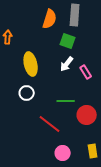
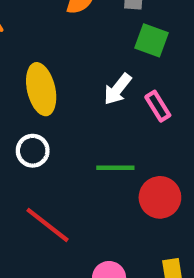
green square: (68, 41) -> (151, 40), moved
red line: (50, 124) -> (48, 225), moved

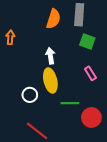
yellow ellipse: (41, 89) -> (50, 80), moved
white arrow: (118, 89) -> (50, 56), moved, turned 133

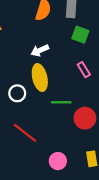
white arrow: (50, 56) -> (40, 50), turned -105

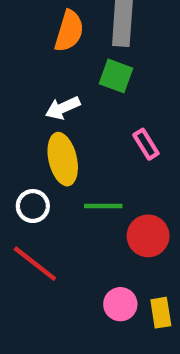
green square: (80, 35) -> (116, 76), moved
white circle: (17, 93) -> (33, 206), moved
pink circle: (58, 161) -> (120, 304), moved

